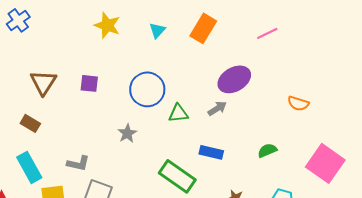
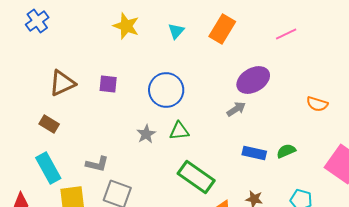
brown triangle: (43, 82) -> (62, 83), turned 32
green triangle: (178, 113) -> (179, 131), moved
blue rectangle: (211, 152) -> (254, 153), moved

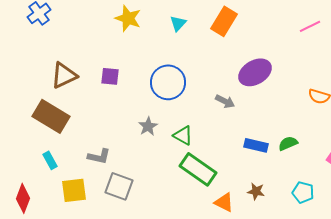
pink line: (286, 34) -> (310, 26), moved
gray arrow: (236, 109) -> (225, 101), moved, turned 60
brown rectangle: (49, 124) -> (51, 116), size x1.8
green triangle: (179, 131) -> (183, 135), moved, turned 35
cyan rectangle: (48, 168) -> (50, 160), size x0.6

